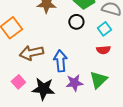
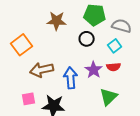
pink square: (18, 82) -> (29, 99), turned 32
purple star: (74, 83) -> (94, 70), moved, turned -30

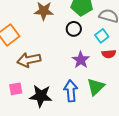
red semicircle: (114, 67) -> (109, 54), moved
blue arrow: (71, 78) -> (71, 91), moved

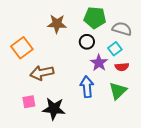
purple star: (81, 60) -> (99, 63), moved
green triangle: (96, 87) -> (118, 91), moved
blue arrow: (71, 91) -> (87, 87), moved

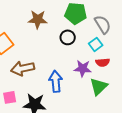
gray semicircle: (122, 29) -> (103, 24), turned 42
purple star: (99, 63) -> (83, 68), moved, turned -30
blue arrow: (87, 87) -> (56, 81), moved

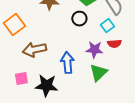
green triangle: (99, 86) -> (98, 73), moved

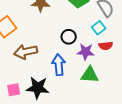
black circle: (79, 19) -> (69, 37), moved
green triangle: (98, 73) -> (90, 75), turned 48
pink square: (21, 79) -> (14, 90), moved

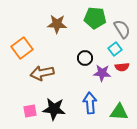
blue arrow: (59, 65) -> (90, 103), moved
green triangle: (90, 75) -> (119, 112), moved

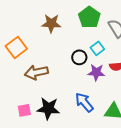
green pentagon: (95, 18) -> (89, 17), turned 30
cyan square: (115, 49) -> (97, 48), moved
blue arrow: (90, 103) -> (84, 102), turned -35

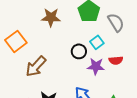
brown arrow: (36, 72) -> (36, 66), turned -35

